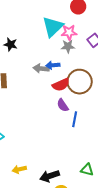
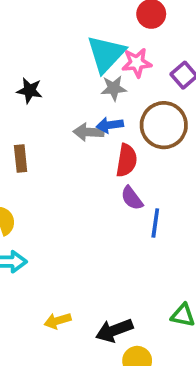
gray star: (68, 46) -> (114, 88), moved
brown circle: (80, 82) -> (164, 125), moved
red semicircle: (61, 85) -> (127, 160), turned -54

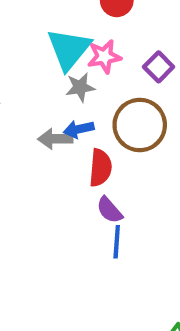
blue line: (155, 223) -> (117, 242), moved

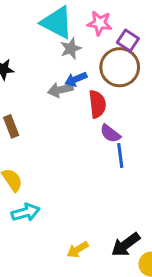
cyan triangle: (69, 49) -> (57, 22), turned -30
pink star: (104, 57) -> (100, 23), moved, turned 30
purple square: (159, 67) -> (128, 41), moved

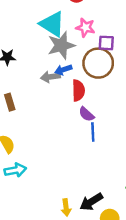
purple square: (128, 41) -> (106, 43), turned -35
gray star: (71, 49) -> (61, 45), size x1.6
yellow arrow: (78, 250) -> (66, 207), moved, turned -70

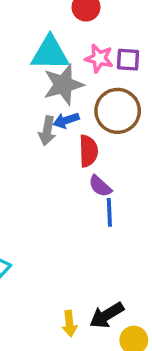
cyan triangle: (52, 24) -> (50, 53), turned -32
purple square: (106, 43) -> (128, 60), moved
gray arrow: (50, 77) -> (47, 131), turned -72

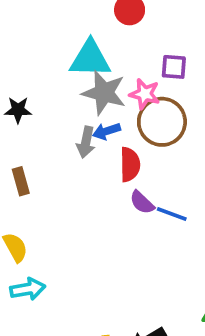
pink star: (99, 58) -> (145, 94), moved
gray star: (63, 85) -> (104, 93), turned 30
blue line: (109, 212) -> (172, 214), moved, turned -68

